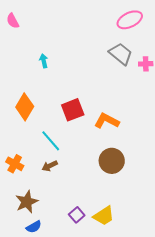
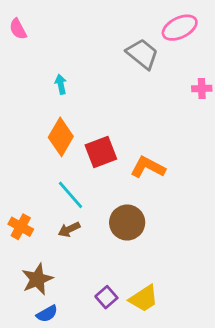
gray trapezoid: (121, 54) -> (142, 54), moved
orange diamond: (25, 107) -> (61, 137), moved
brown circle: (112, 161) -> (127, 223), moved

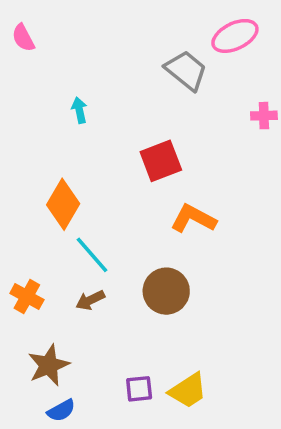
orange diamond: (61, 137) -> (63, 204), moved
red square: (101, 152) -> (161, 161), moved
purple square: (106, 297) -> (139, 389), turned 35

